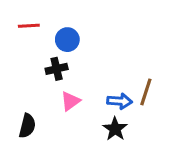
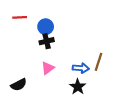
black cross: (57, 69) -> (47, 41), moved
black semicircle: (27, 126) -> (19, 85), turned 49

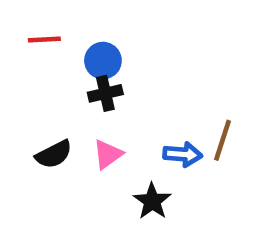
black semicircle: (19, 85) -> (54, 154), moved
black star: (78, 87) -> (152, 201), moved

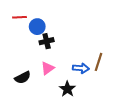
blue circle: (103, 61) -> (37, 27), moved
black semicircle: (54, 154) -> (23, 78), moved

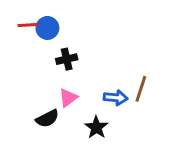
blue circle: (37, 27) -> (47, 28), moved
black semicircle: (23, 78) -> (47, 118), moved

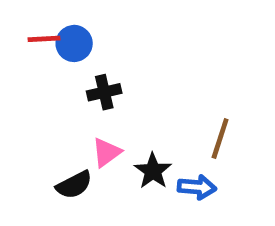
blue arrow: (116, 98) -> (197, 187), moved
black star: (96, 127) -> (153, 171), moved

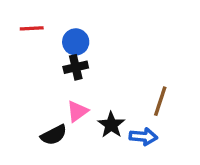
blue circle: (74, 43) -> (76, 42), moved

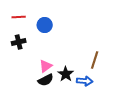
black cross: (76, 67) -> (19, 42), moved
black semicircle: (54, 135) -> (46, 80), moved

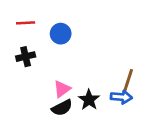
blue arrow: (85, 81) -> (121, 97), moved

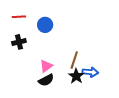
brown line: (128, 81) -> (74, 60), moved
black star: (89, 100) -> (76, 76), moved

